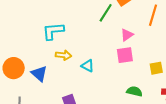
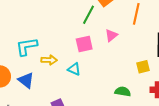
cyan L-shape: (53, 31) -> (26, 47), moved
pink square: (125, 55) -> (84, 44), moved

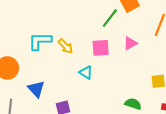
yellow arrow: (49, 60) -> (66, 46), moved, turned 35
blue triangle: (26, 80) -> (36, 89), moved

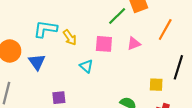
blue triangle: (36, 89) -> (37, 62), moved

